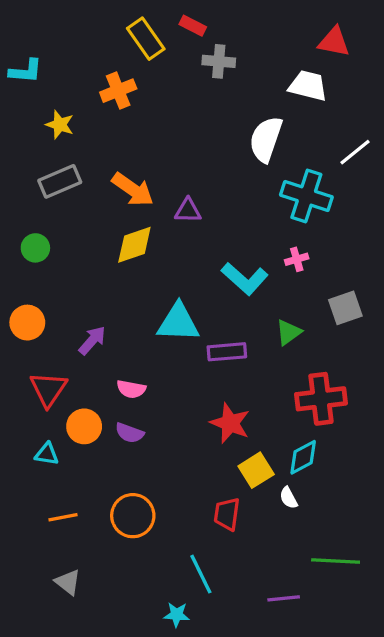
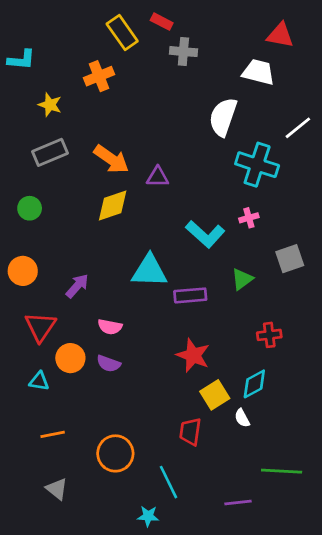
red cross: (321, 399) -> (269, 335), size x0.6
orange circle: (133, 516) -> (115, 453), moved

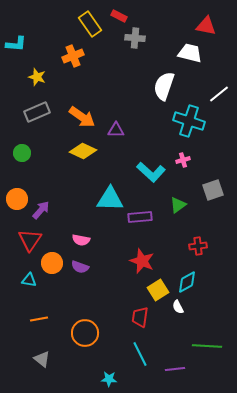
yellow diamond: (113, 206) -> (83, 151), turned 44
purple arrow: (77, 286) -> (41, 210), moved
cyan line: (168, 482) -> (140, 354), moved

